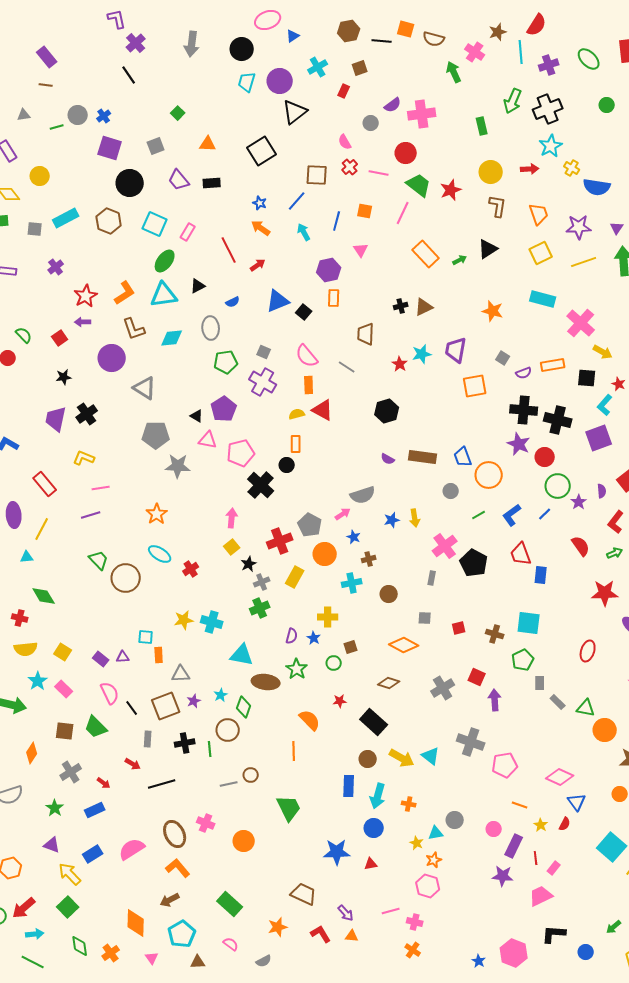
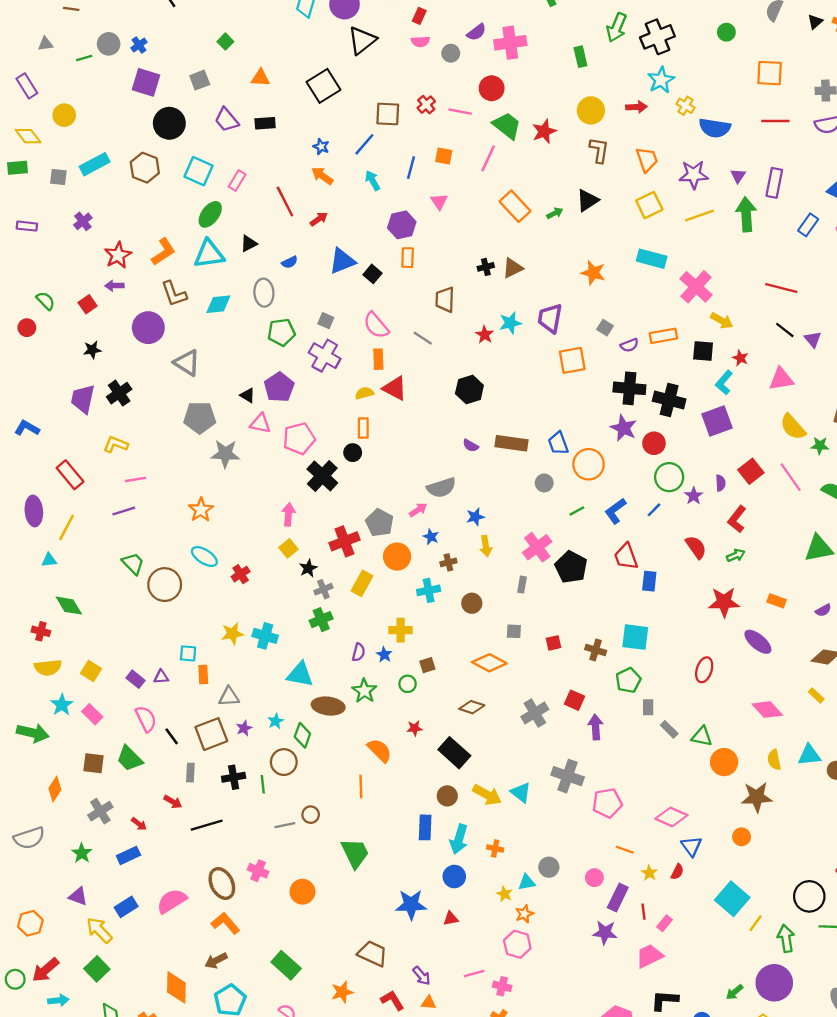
pink semicircle: (345, 142) -> (420, 42), moved, turned -63
yellow arrow: (415, 518) -> (486, 546), moved

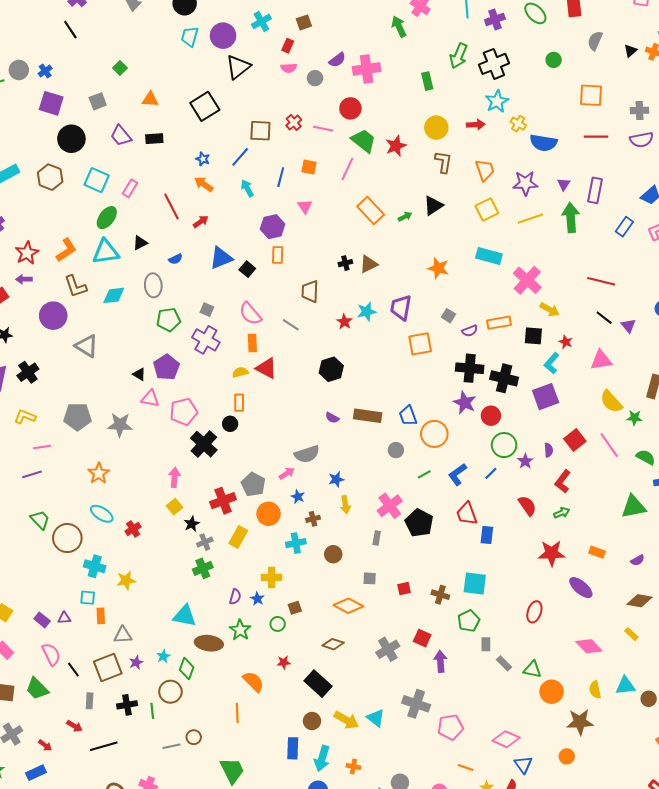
gray pentagon: (200, 418) -> (77, 417), moved
cyan cross: (265, 636) -> (95, 566), moved

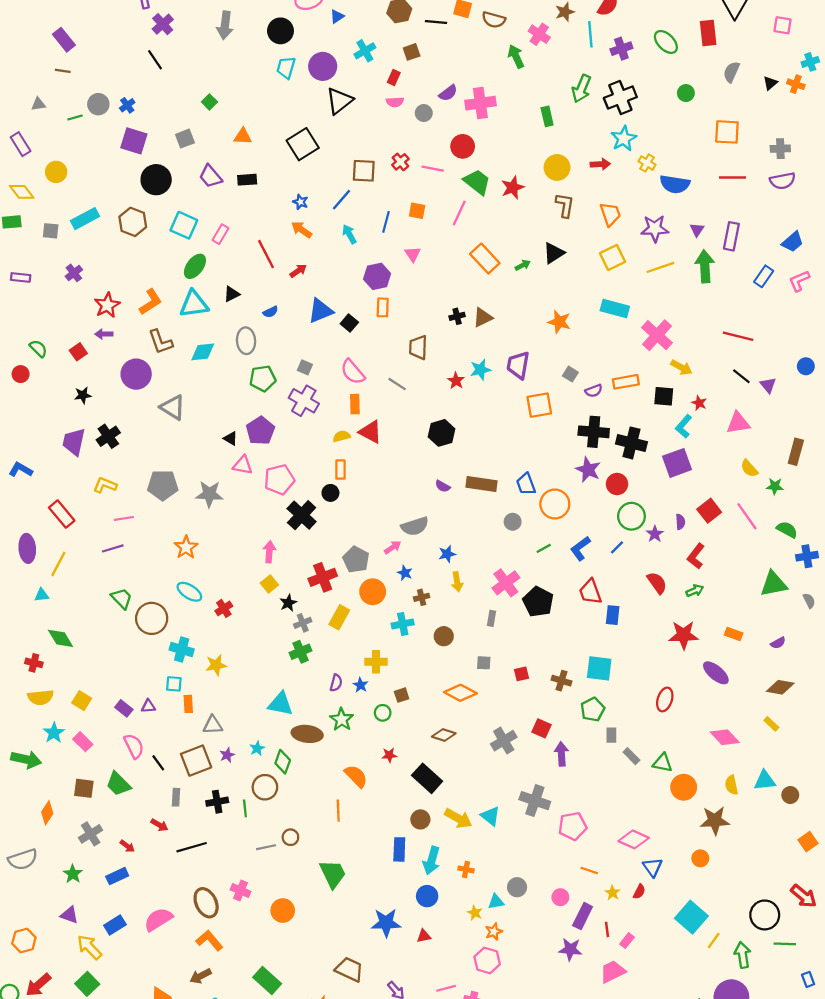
yellow semicircle: (611, 402) -> (749, 468), size x0.7

